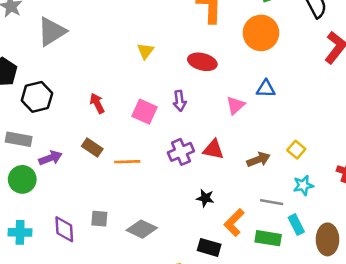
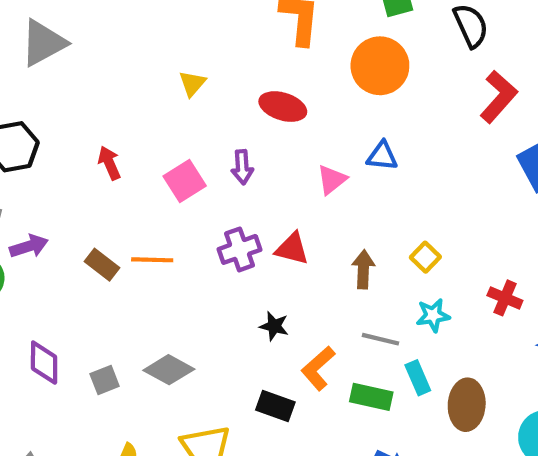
pink square: (144, 112) -> (185, 181), turned 30
brown rectangle: (92, 147) -> (102, 265), moved
brown arrow: (258, 160) -> (363, 269), turned -70
gray square: (99, 219) -> (105, 380), moved, turned -30

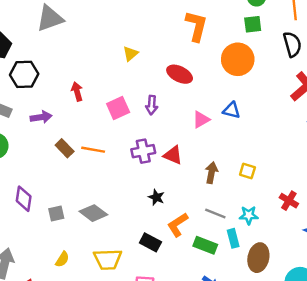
purple arrow: (29, 246) -> (41, 117), moved
yellow square: (425, 257) -> (247, 171), turned -35
cyan star: (433, 315) -> (249, 215), moved

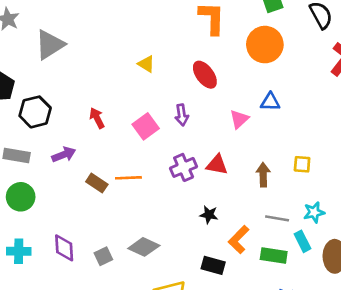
yellow triangle: (130, 54) -> (146, 64), turned -35
red ellipse: (180, 74) -> (205, 75), turned 40

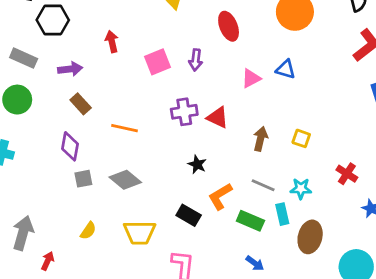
orange line: (128, 178) -> (124, 128), moved
brown rectangle: (97, 183) -> (81, 104), moved
purple diamond: (64, 248) -> (70, 146), moved

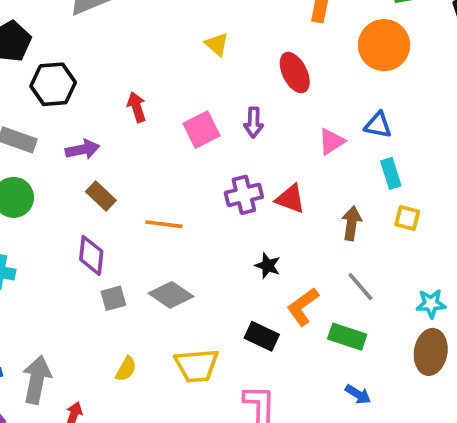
gray line: (263, 185) -> (360, 287), turned 30
cyan star: (301, 189) -> (431, 304), moved
cyan rectangle: (282, 214) -> (391, 173), moved

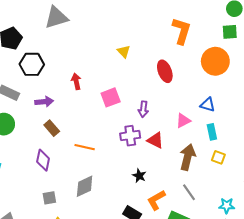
purple arrow: (254, 122) -> (143, 109), moved
pink triangle: (331, 141) -> (183, 121), moved
brown arrow: (352, 223) -> (188, 157), size x1.4
gray diamond: (171, 295) -> (85, 186), turned -65
gray square: (113, 298) -> (49, 198), moved

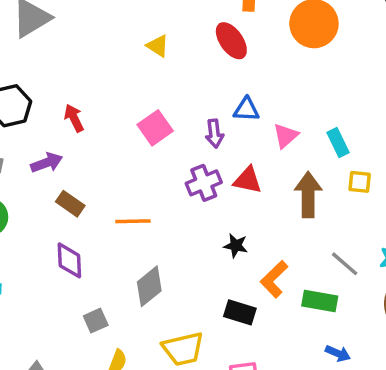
red ellipse: (165, 71) -> (231, 41), moved
red arrow: (76, 81) -> (74, 118), moved
blue triangle: (208, 105) -> (246, 109), moved
gray line: (189, 192) -> (345, 264), moved

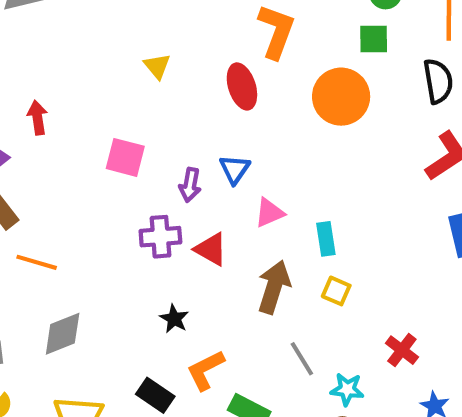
blue triangle: (246, 109) -> (235, 169), turned 44
pink square: (155, 128) -> (125, 157), turned 32
orange line: (133, 221) -> (37, 262), moved
gray line: (345, 264) -> (302, 359), moved

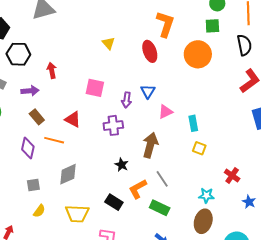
red triangle: (211, 249) -> (73, 119), moved
brown arrow: (274, 287) -> (150, 145), moved
gray line: (302, 359) -> (162, 179), moved

